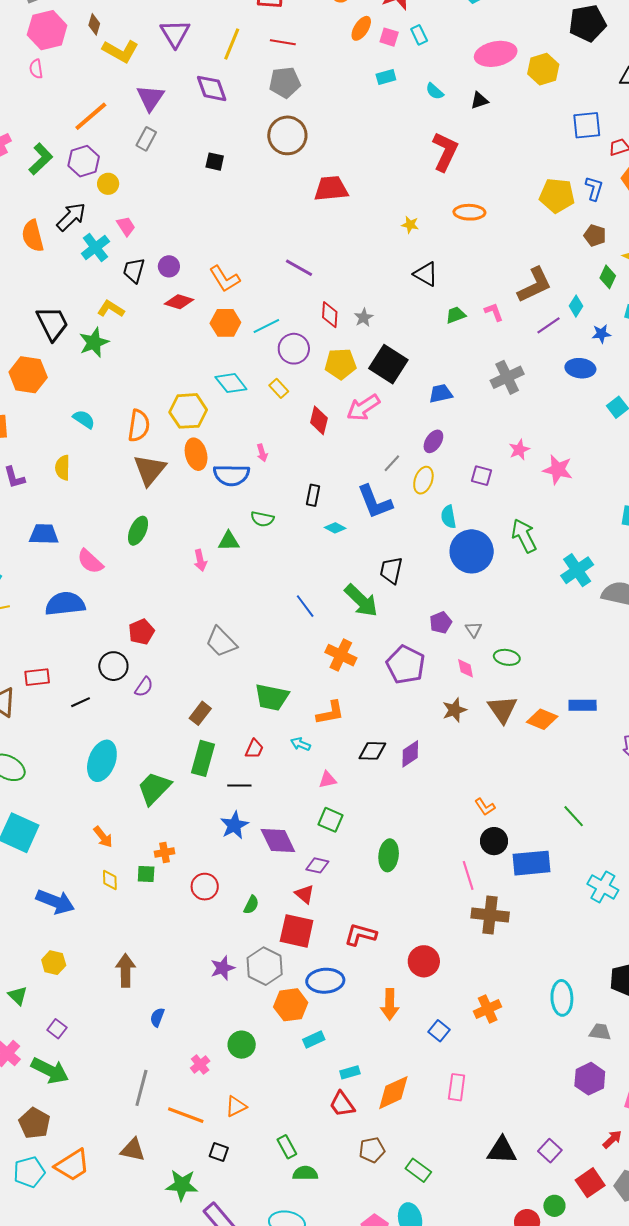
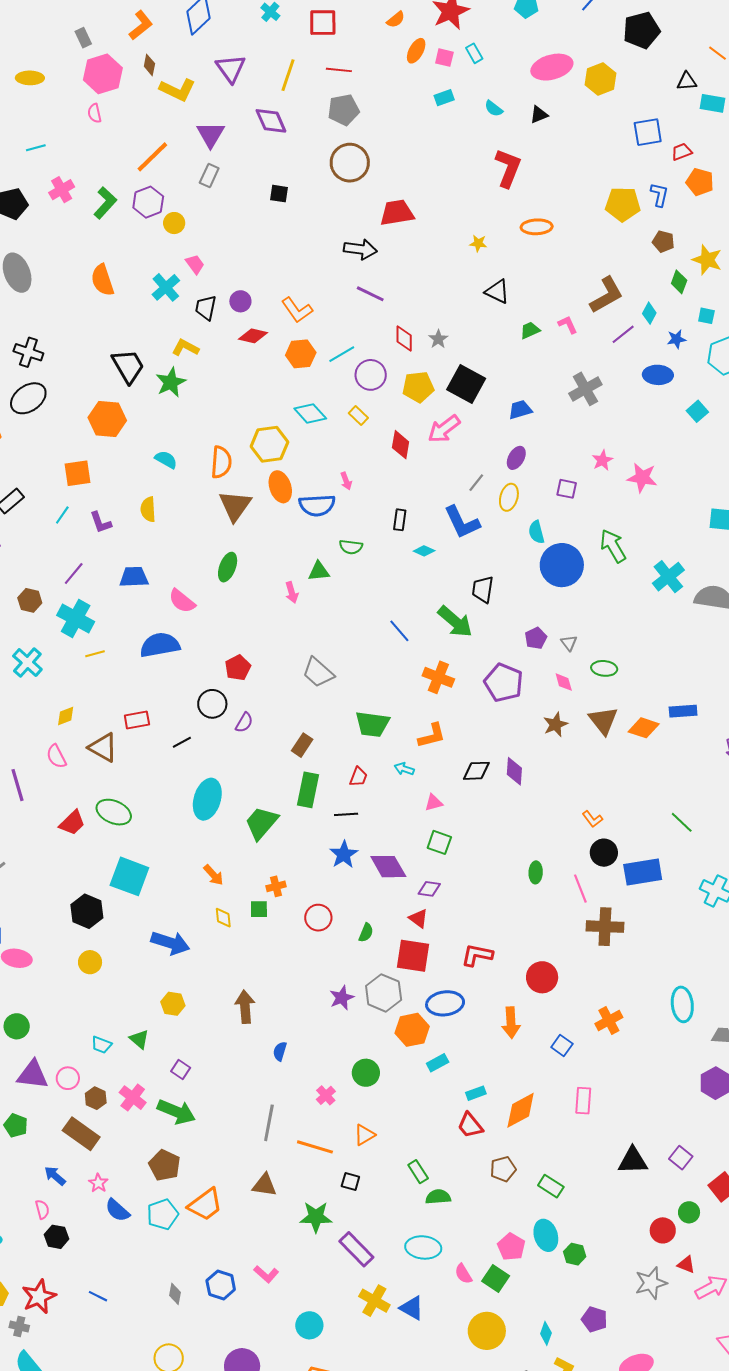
black arrow: (71, 217) -> (360, 249), moved, turned 56
purple diamond: (410, 754) -> (514, 771), turned -48
green ellipse: (389, 855) -> (536, 872), moved, size x0.7

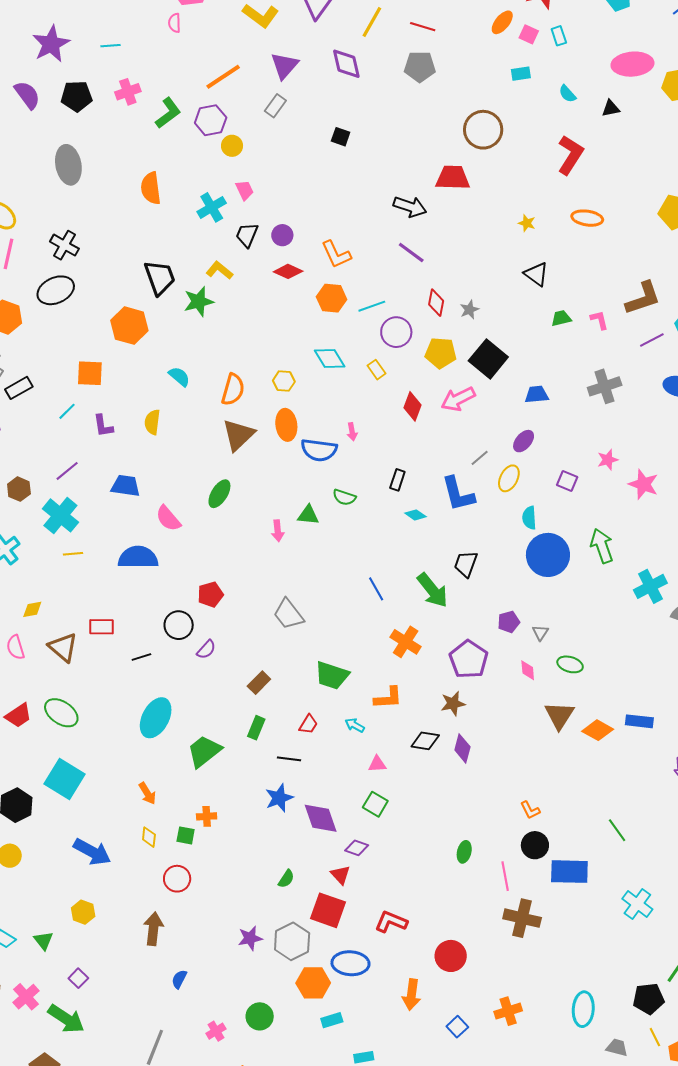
brown circle: (350, 163) -> (483, 130), moved
yellow hexagon: (269, 444) -> (284, 381), size x0.6
brown star: (555, 724) -> (453, 704), moved
green rectangle: (308, 790) -> (256, 728), size x0.7
red circle: (318, 918) -> (177, 879), moved

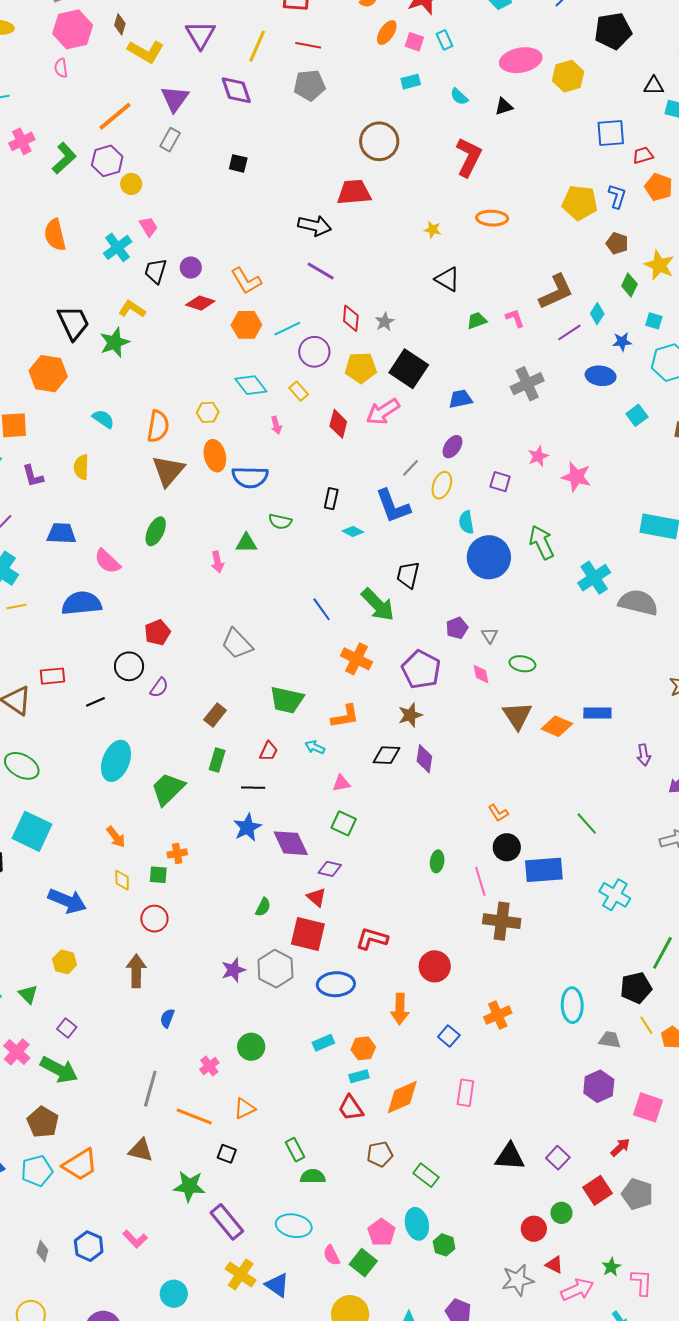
pink arrow: (352, 432) -> (276, 425), moved
orange hexagon: (313, 983) -> (363, 1048), moved, size x0.7

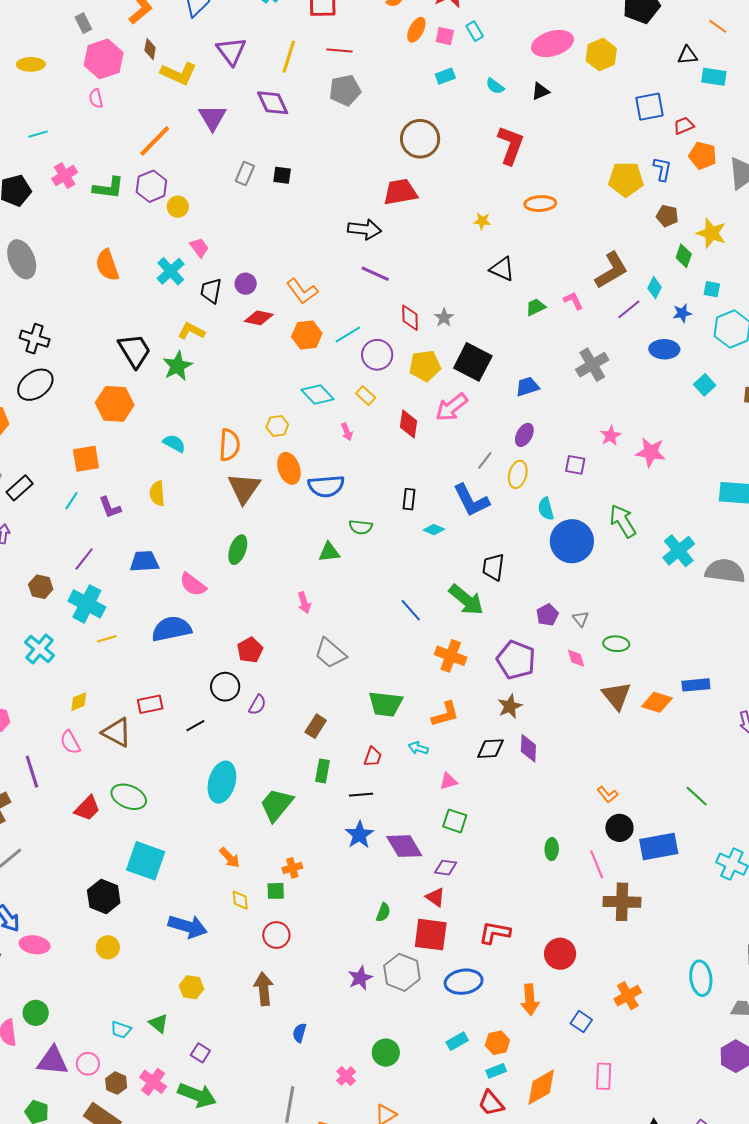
gray rectangle: (170, 140) -> (245, 174), moved
green L-shape: (64, 158) -> (108, 188), turned 56
pink arrow: (217, 562) -> (304, 603), moved

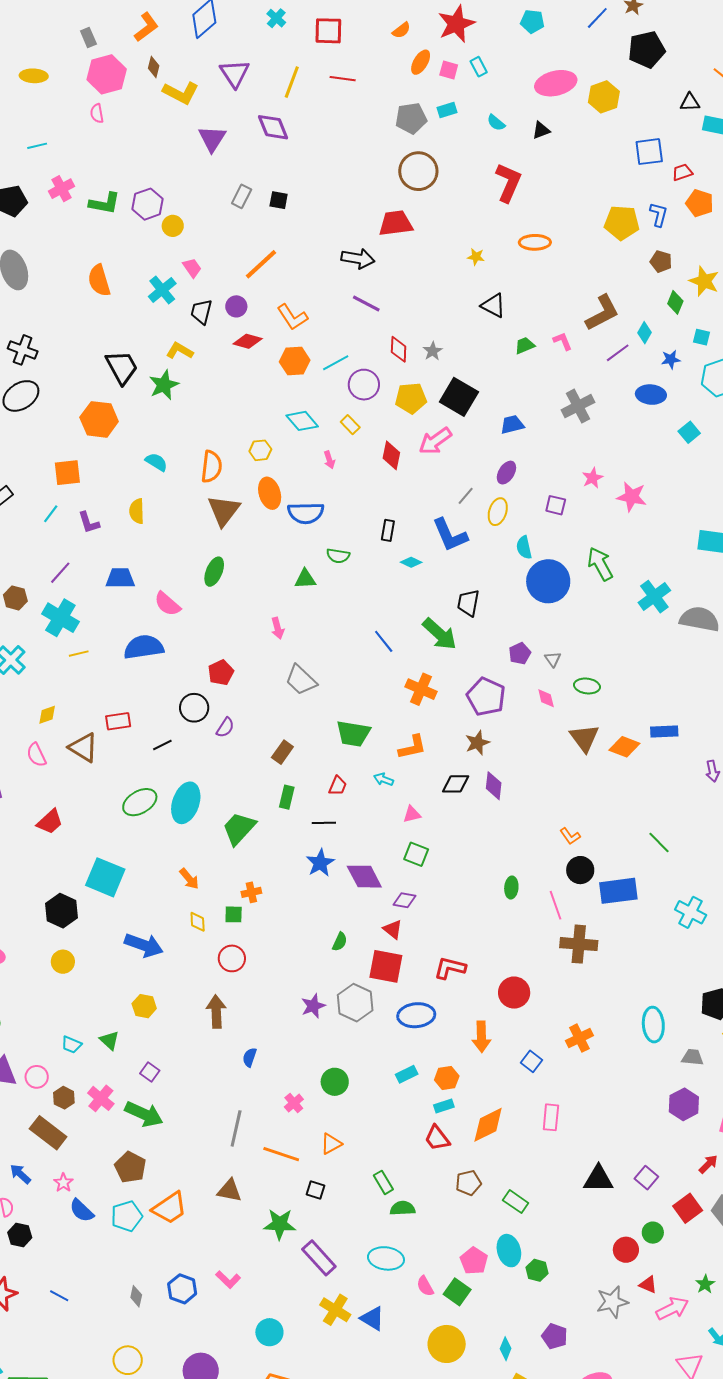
gray pentagon: (345, 90) -> (411, 118), moved
orange line: (155, 141) -> (261, 264), moved
green ellipse: (129, 797) -> (140, 802), moved, turned -56

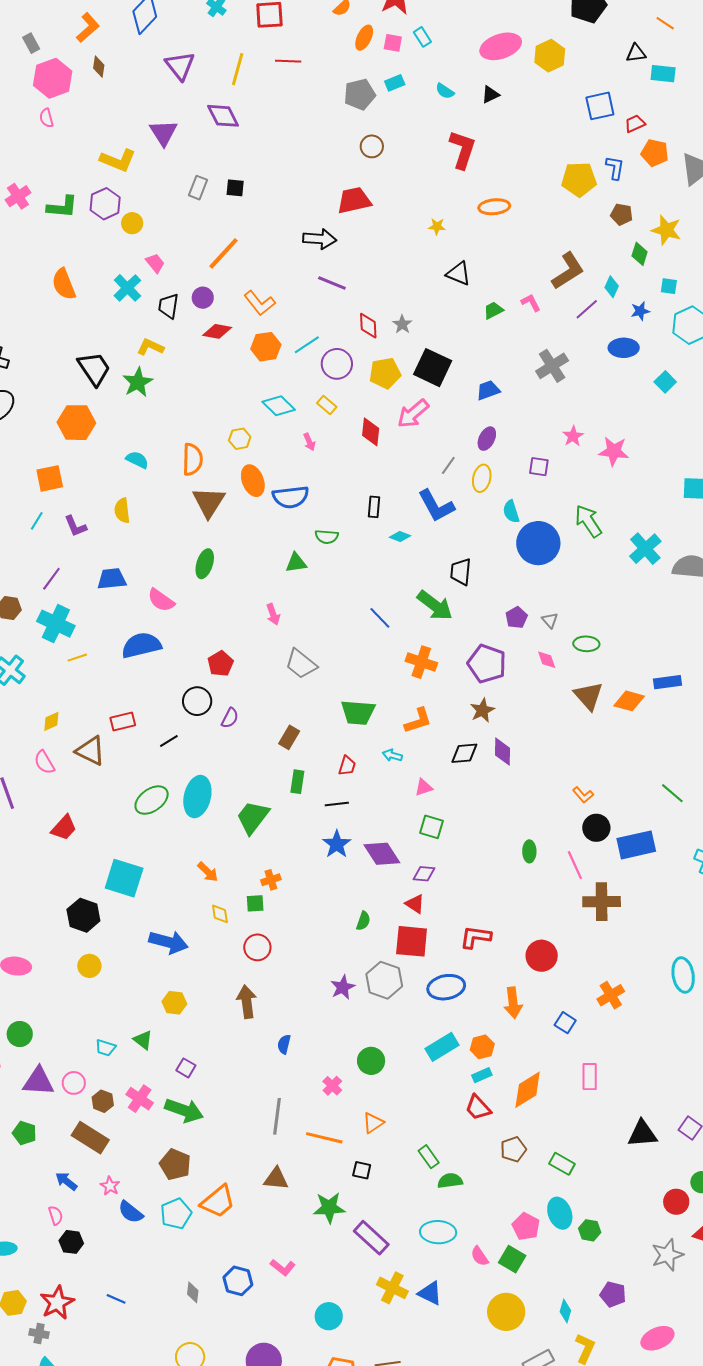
yellow L-shape: (181, 93) -> (118, 160), moved
brown circle: (418, 171) -> (372, 146), size x0.6
cyan rectangle: (407, 1074) -> (442, 1047), size x1.5

